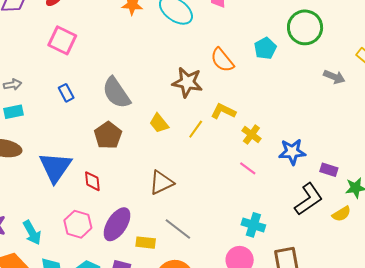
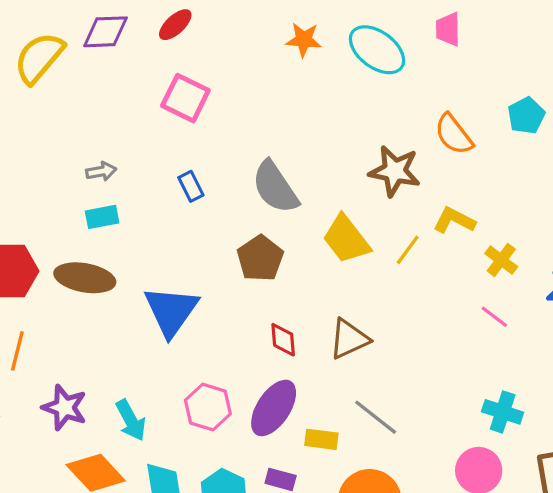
yellow trapezoid: (159, 123) -> (346, 239), size x1.5
red diamond: (92, 181) -> (283, 340), moved

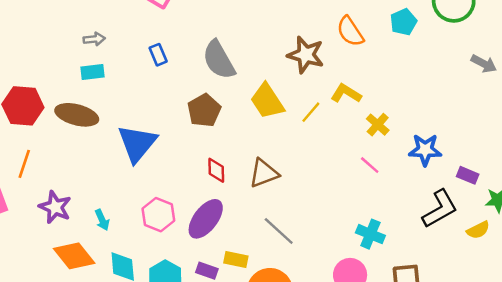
cyan arrow: (131, 420) -> (102, 220), size x0.7
yellow rectangle: (321, 439) -> (236, 260), moved

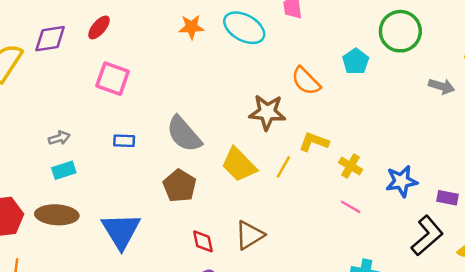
blue rectangle: (158, 55) -> (124, 141), turned -54

